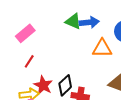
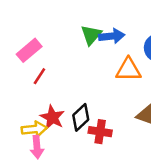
green triangle: (73, 21) -> (91, 35), turned 48
red line: (29, 61) -> (39, 76), moved

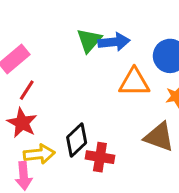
red star: (52, 117) -> (22, 123), moved
yellow arrow: (34, 129) -> (39, 154), moved

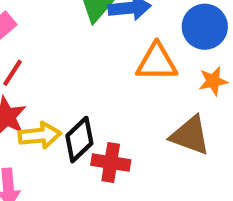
yellow arrow: (39, 154) -> (40, 135), moved

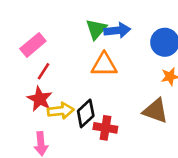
orange triangle: (157, 62) -> (104, 65), moved

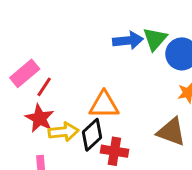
green triangle: (96, 29) -> (155, 39), moved
pink rectangle: (33, 45) -> (25, 73), moved
orange triangle: (104, 65) -> (104, 105), moved

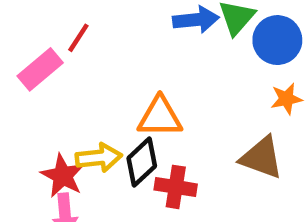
red line: (44, 87) -> (78, 38), moved
red star: (40, 118) -> (63, 176), moved

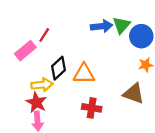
yellow arrow: (99, 158) -> (42, 85), moved
black diamond: (142, 162) -> (59, 68), moved

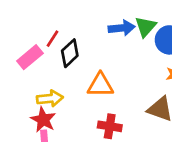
black diamond: (59, 68) -> (70, 53), moved

